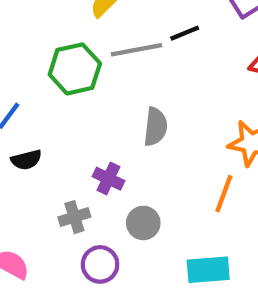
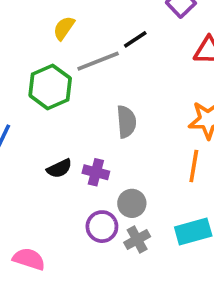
black semicircle: (26, 160) -> (59, 168), moved
gray cross: (74, 217) -> (137, 240), moved
purple circle: (100, 264) -> (102, 227), moved

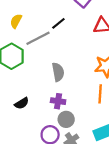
purple cross: (96, 172) -> (58, 101), moved

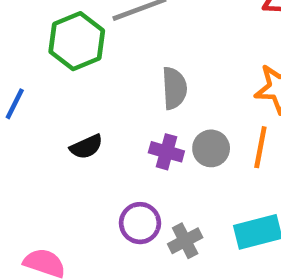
gray circle: (66, 119) -> (211, 148), moved

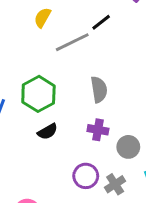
green hexagon: (77, 41) -> (38, 94), moved
gray circle: (211, 148) -> (128, 147), moved

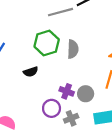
green hexagon: (38, 94) -> (47, 43), moved
purple cross: (98, 130) -> (67, 91), moved

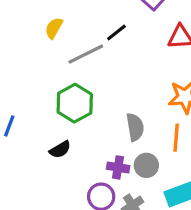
gray semicircle: (73, 49) -> (135, 127), moved

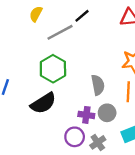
black semicircle: (60, 150) -> (43, 103), size x1.6

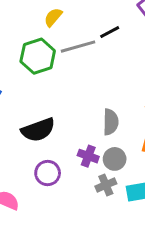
green hexagon: (53, 69) -> (38, 56), moved
purple circle: (75, 137) -> (48, 173), moved
gray cross: (98, 142) -> (106, 185), moved

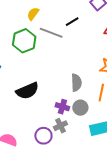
gray line: (78, 47) -> (51, 33), turned 40
purple circle: (48, 173) -> (43, 136), moved
gray cross: (106, 185) -> (60, 126), moved

